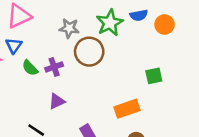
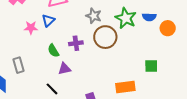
green star: (110, 23) -> (126, 18), turned -30
green semicircle: (30, 68) -> (53, 51), moved
purple triangle: (57, 101) -> (65, 69), moved

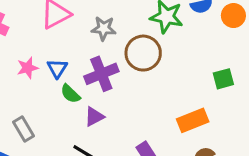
gray star: (94, 16) -> (104, 28), moved
blue triangle: (48, 20) -> (57, 68), moved
purple cross: (76, 43) -> (101, 74), size x1.5

